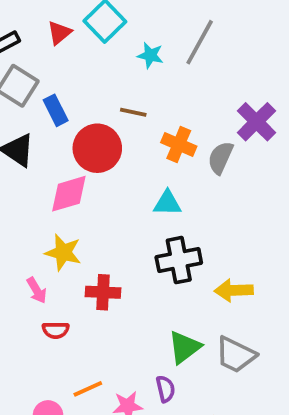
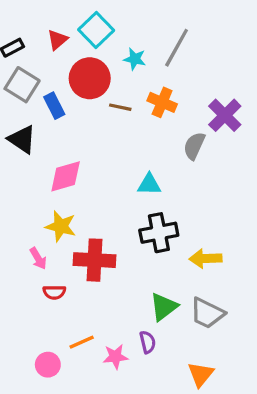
orange cross: (179, 144) -> (162, 102), moved
red circle: (97, 148) -> (90, 78), moved
red cross: (103, 292) -> (94, 260), size x1.4

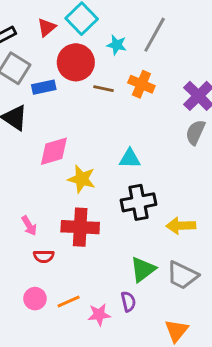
blue rectangle: (54, 106) -> (44, 87), turned -75
gray semicircle: (194, 146) -> (195, 132), moved
yellow star: (61, 226) -> (82, 179), moved
pink circle: (48, 365) -> (35, 299), moved

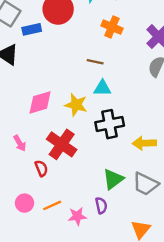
brown line: (104, 89) -> (95, 62), moved
pink diamond: (54, 151) -> (40, 102), moved
yellow star: (82, 179) -> (76, 105), moved
red cross: (80, 227) -> (62, 144), turned 32
red semicircle: (44, 256) -> (41, 168), moved, turned -112

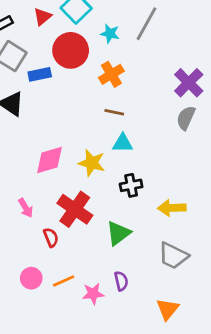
orange cross: (112, 27) -> (111, 74), moved, turned 36
black cross: (110, 124) -> (131, 185), size x0.7
green triangle: (113, 179) -> (118, 233), moved

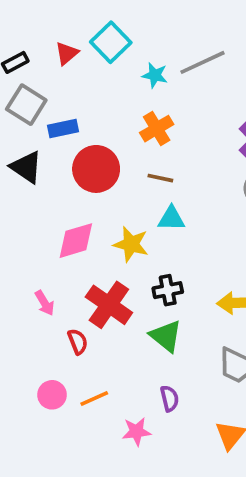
gray line: (147, 24) -> (203, 62), turned 36
red circle: (71, 50) -> (96, 169), moved
black cross: (131, 185) -> (168, 290), moved
green triangle: (118, 233) -> (166, 336), turned -44
pink star: (93, 294) -> (136, 432), moved

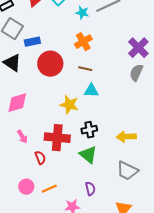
pink diamond: (76, 241) -> (17, 103), moved
red cross: (109, 305) -> (57, 138), turned -30

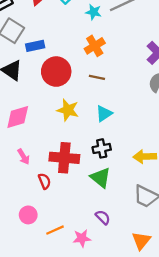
cyan triangle: (91, 91) -> (104, 114), moved, turned -35
yellow star: (69, 105) -> (68, 110), moved
orange line: (49, 189) -> (55, 230), moved
purple semicircle: (90, 189) -> (103, 217), turned -32

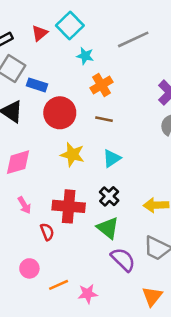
cyan star: (93, 12) -> (85, 56), moved
blue rectangle: (35, 46) -> (37, 85), turned 30
black cross: (102, 148) -> (109, 196), turned -36
purple semicircle: (103, 217) -> (123, 260), moved, size x1.5

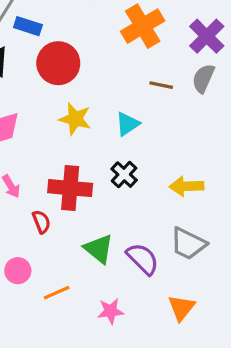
orange cross: (102, 85) -> (143, 26), moved, size x1.4
brown line: (104, 119) -> (161, 85), moved
green triangle: (108, 228) -> (99, 249), moved
pink star: (88, 294) -> (111, 311), moved

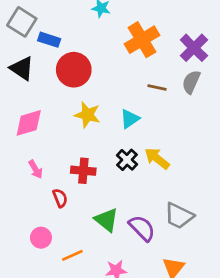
yellow arrow: (187, 186) -> (157, 158), moved, turned 40
red cross: (70, 188) -> (83, 171), size x0.7

